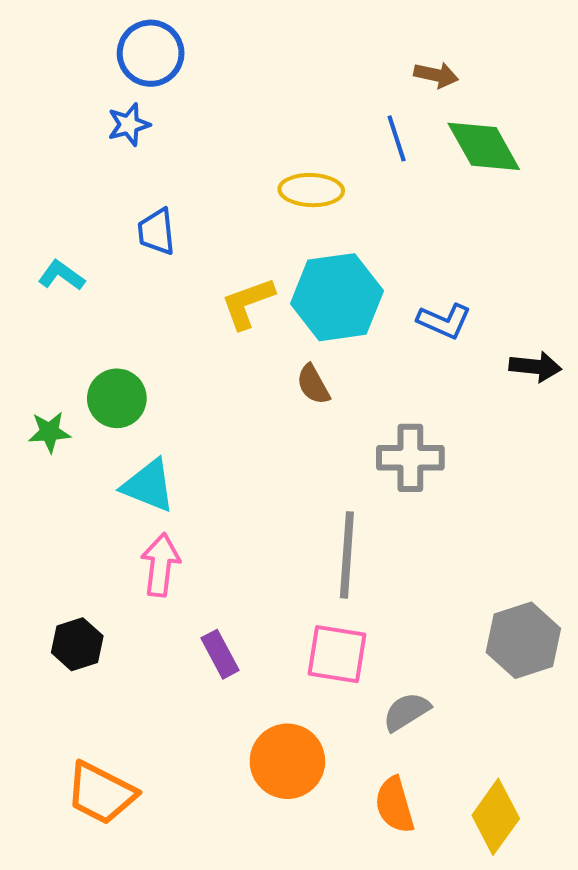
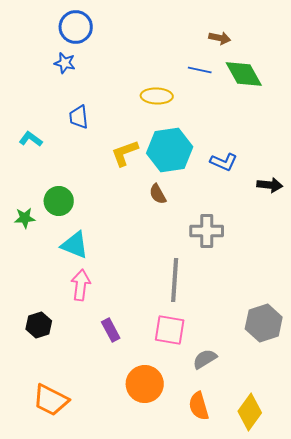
blue star: (129, 125) -> (65, 63), turned 30
blue line: (397, 138) -> (200, 70), turned -60

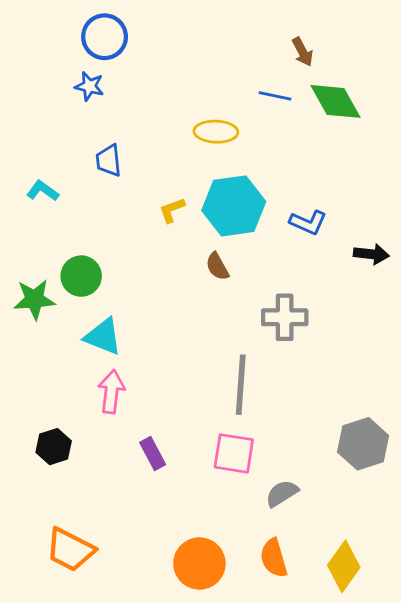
brown arrow: (220, 38) -> (303, 52), turned 50
yellow L-shape: (125, 153) -> (172, 210), size x0.7
green star: (25, 218) -> (34, 299), size x1.4
orange circle: (145, 384) -> (199, 563), moved

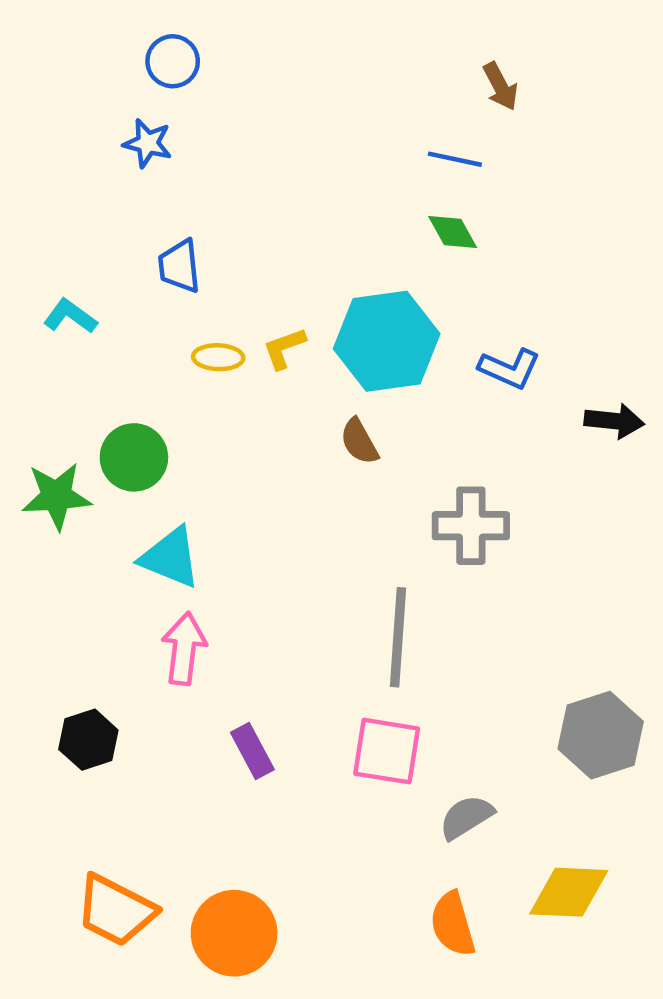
blue circle: (105, 37) -> (173, 61), size x0.7
green diamond: (336, 101) -> (453, 232), moved, size x0.6
yellow ellipse: (216, 132) -> (218, 357), moved, size x0.7
orange circle: (199, 563) -> (234, 933), moved
yellow diamond: (344, 566) -> (569, 892), moved, turned 57

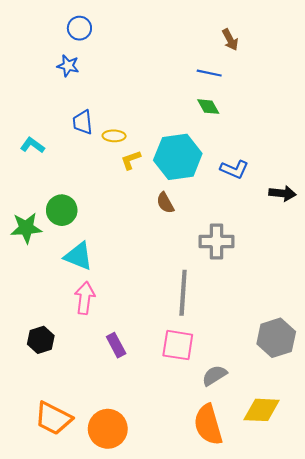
yellow ellipse: (218, 357) -> (114, 136), moved
orange semicircle: (453, 924) -> (208, 425), size x1.4

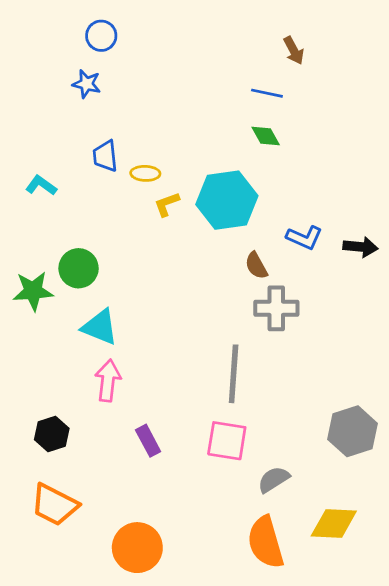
blue L-shape: (234, 169) -> (304, 238), moved
brown semicircle: (165, 203) -> (256, 266), moved
orange trapezoid: (53, 418) -> (54, 505), moved

